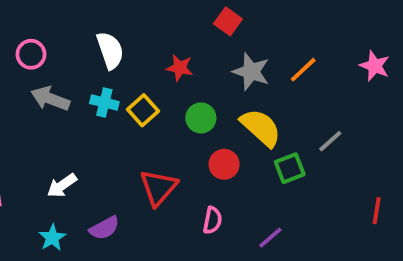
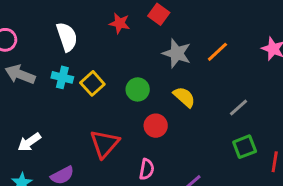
red star: (180, 68) -> (120, 23), moved
yellow semicircle: (261, 128) -> (184, 97), size x0.7
green square: (290, 168) -> (245, 147), moved

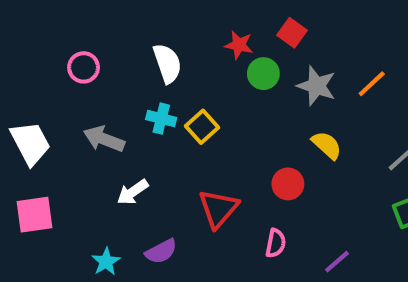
gray arrow: (20, 74) -> (104, 139), moved
green circle: (138, 89) -> (263, 74), moved
white arrow: (29, 142) -> (133, 192), moved

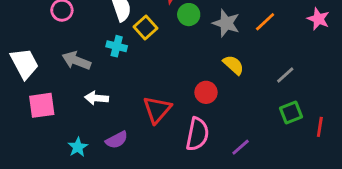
yellow square: (202, 127) -> (146, 27), moved
white arrow: (133, 192) -> (97, 98), turned 40
pink square: (34, 215) -> (42, 105), moved
pink semicircle: (276, 243) -> (197, 134), size x1.6

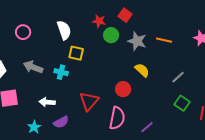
orange line: (265, 22) -> (164, 40), turned 56
yellow square: (146, 27) -> (76, 53), moved, turned -35
cyan cross: (117, 46) -> (61, 72), moved
white arrow: (97, 98) -> (47, 102), moved
green square: (291, 112) -> (182, 103), turned -35

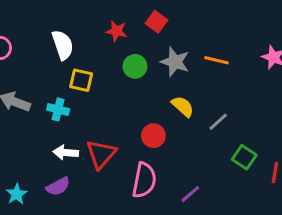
green circle: (111, 35) -> (135, 66), moved
gray line: (178, 77) -> (218, 122), moved
white arrow: (47, 102) -> (66, 153), moved

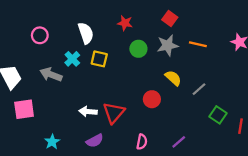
red square: (157, 22) -> (170, 19), moved
gray star: (175, 62) -> (168, 45), turned -30
cyan cross: (58, 109) -> (72, 59), moved, turned 32
pink semicircle: (144, 180) -> (142, 142), moved, size x0.6
purple semicircle: (58, 186) -> (95, 141), moved

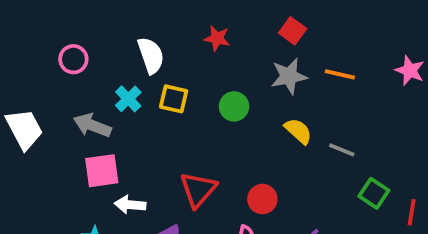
green circle: (138, 49) -> (234, 106), moved
gray line: (199, 89) -> (342, 150), turned 64
red circle: (152, 99) -> (262, 199), moved
pink square: (24, 109) -> (102, 171), moved
white arrow: (88, 112) -> (130, 205), moved

